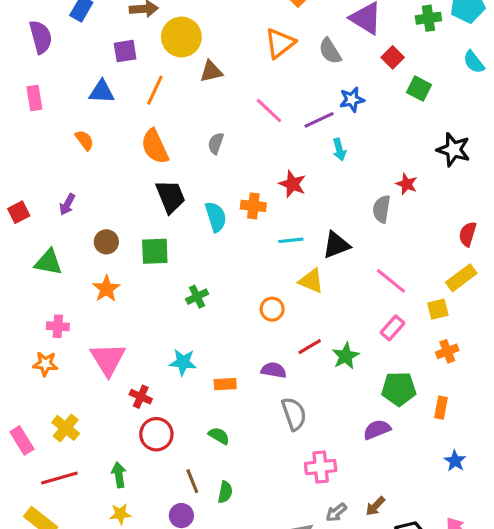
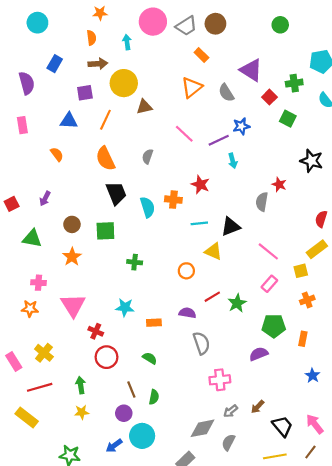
green cross: (428, 18) -> (294, 83), moved
green cross: (197, 297) -> (135, 262), turned 32

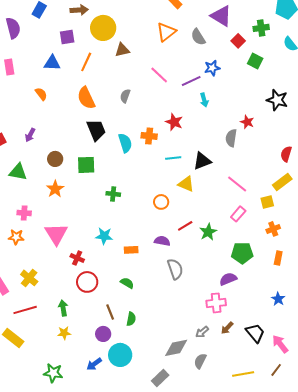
orange rectangle: (303, 339) -> (278, 258), moved
pink cross: (220, 380) -> (216, 303), moved
black trapezoid: (282, 426) -> (255, 333), moved

